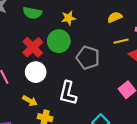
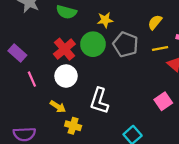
yellow semicircle: (115, 17) -> (155, 22), turned -32
gray pentagon: (88, 58) -> (126, 44), moved

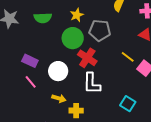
yellow line: (160, 48) -> (128, 57), moved, turned 64
red cross: (64, 49) -> (87, 58), moved
purple rectangle: (17, 53) -> (30, 61), moved

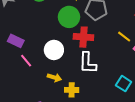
red cross: (87, 58) -> (83, 37), turned -30
purple rectangle: (30, 61) -> (16, 41), moved

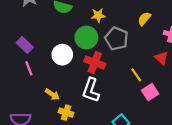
white circle: (54, 50) -> (62, 55), moved

